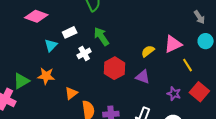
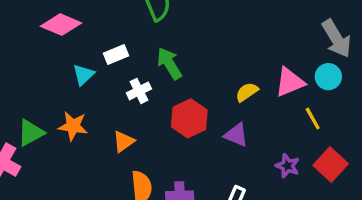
gray arrow: (199, 17) -> (336, 39), size x1.6
cyan circle: (206, 41) -> (328, 77), moved
orange triangle: (71, 93) -> (124, 142), moved

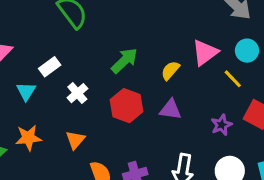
green arrow: (169, 63) -> (124, 61), moved, turned 92
cyan circle: (328, 77) -> (247, 51), moved
purple star: (288, 166) -> (221, 125), turned -30

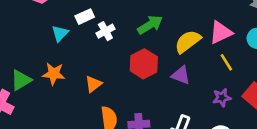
yellow semicircle: (170, 70) -> (188, 42), size x1.5
yellow line: (233, 79) -> (226, 62), moved
white cross: (77, 93) -> (105, 31), moved

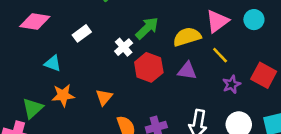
white cross: (105, 31) -> (124, 47), moved
cyan triangle: (60, 33) -> (53, 63), moved, turned -42
yellow semicircle: (188, 42) -> (187, 37), turned 32
yellow line: (226, 62) -> (220, 55), moved

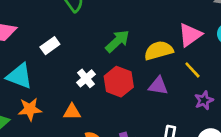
white cross: (124, 47) -> (86, 78), moved
cyan triangle: (53, 63) -> (20, 76), size x1.5
orange triangle: (104, 97) -> (72, 112), turned 48

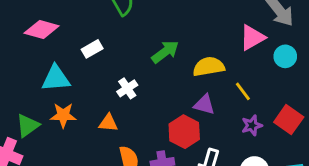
pink triangle: (190, 35) -> (252, 38), moved
cyan triangle: (20, 76) -> (56, 78), turned -32
red hexagon: (119, 82) -> (184, 132), moved

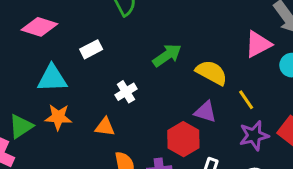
yellow semicircle: (209, 67) -> (212, 73), turned 36
purple star: (252, 125) -> (254, 136), size x1.4

